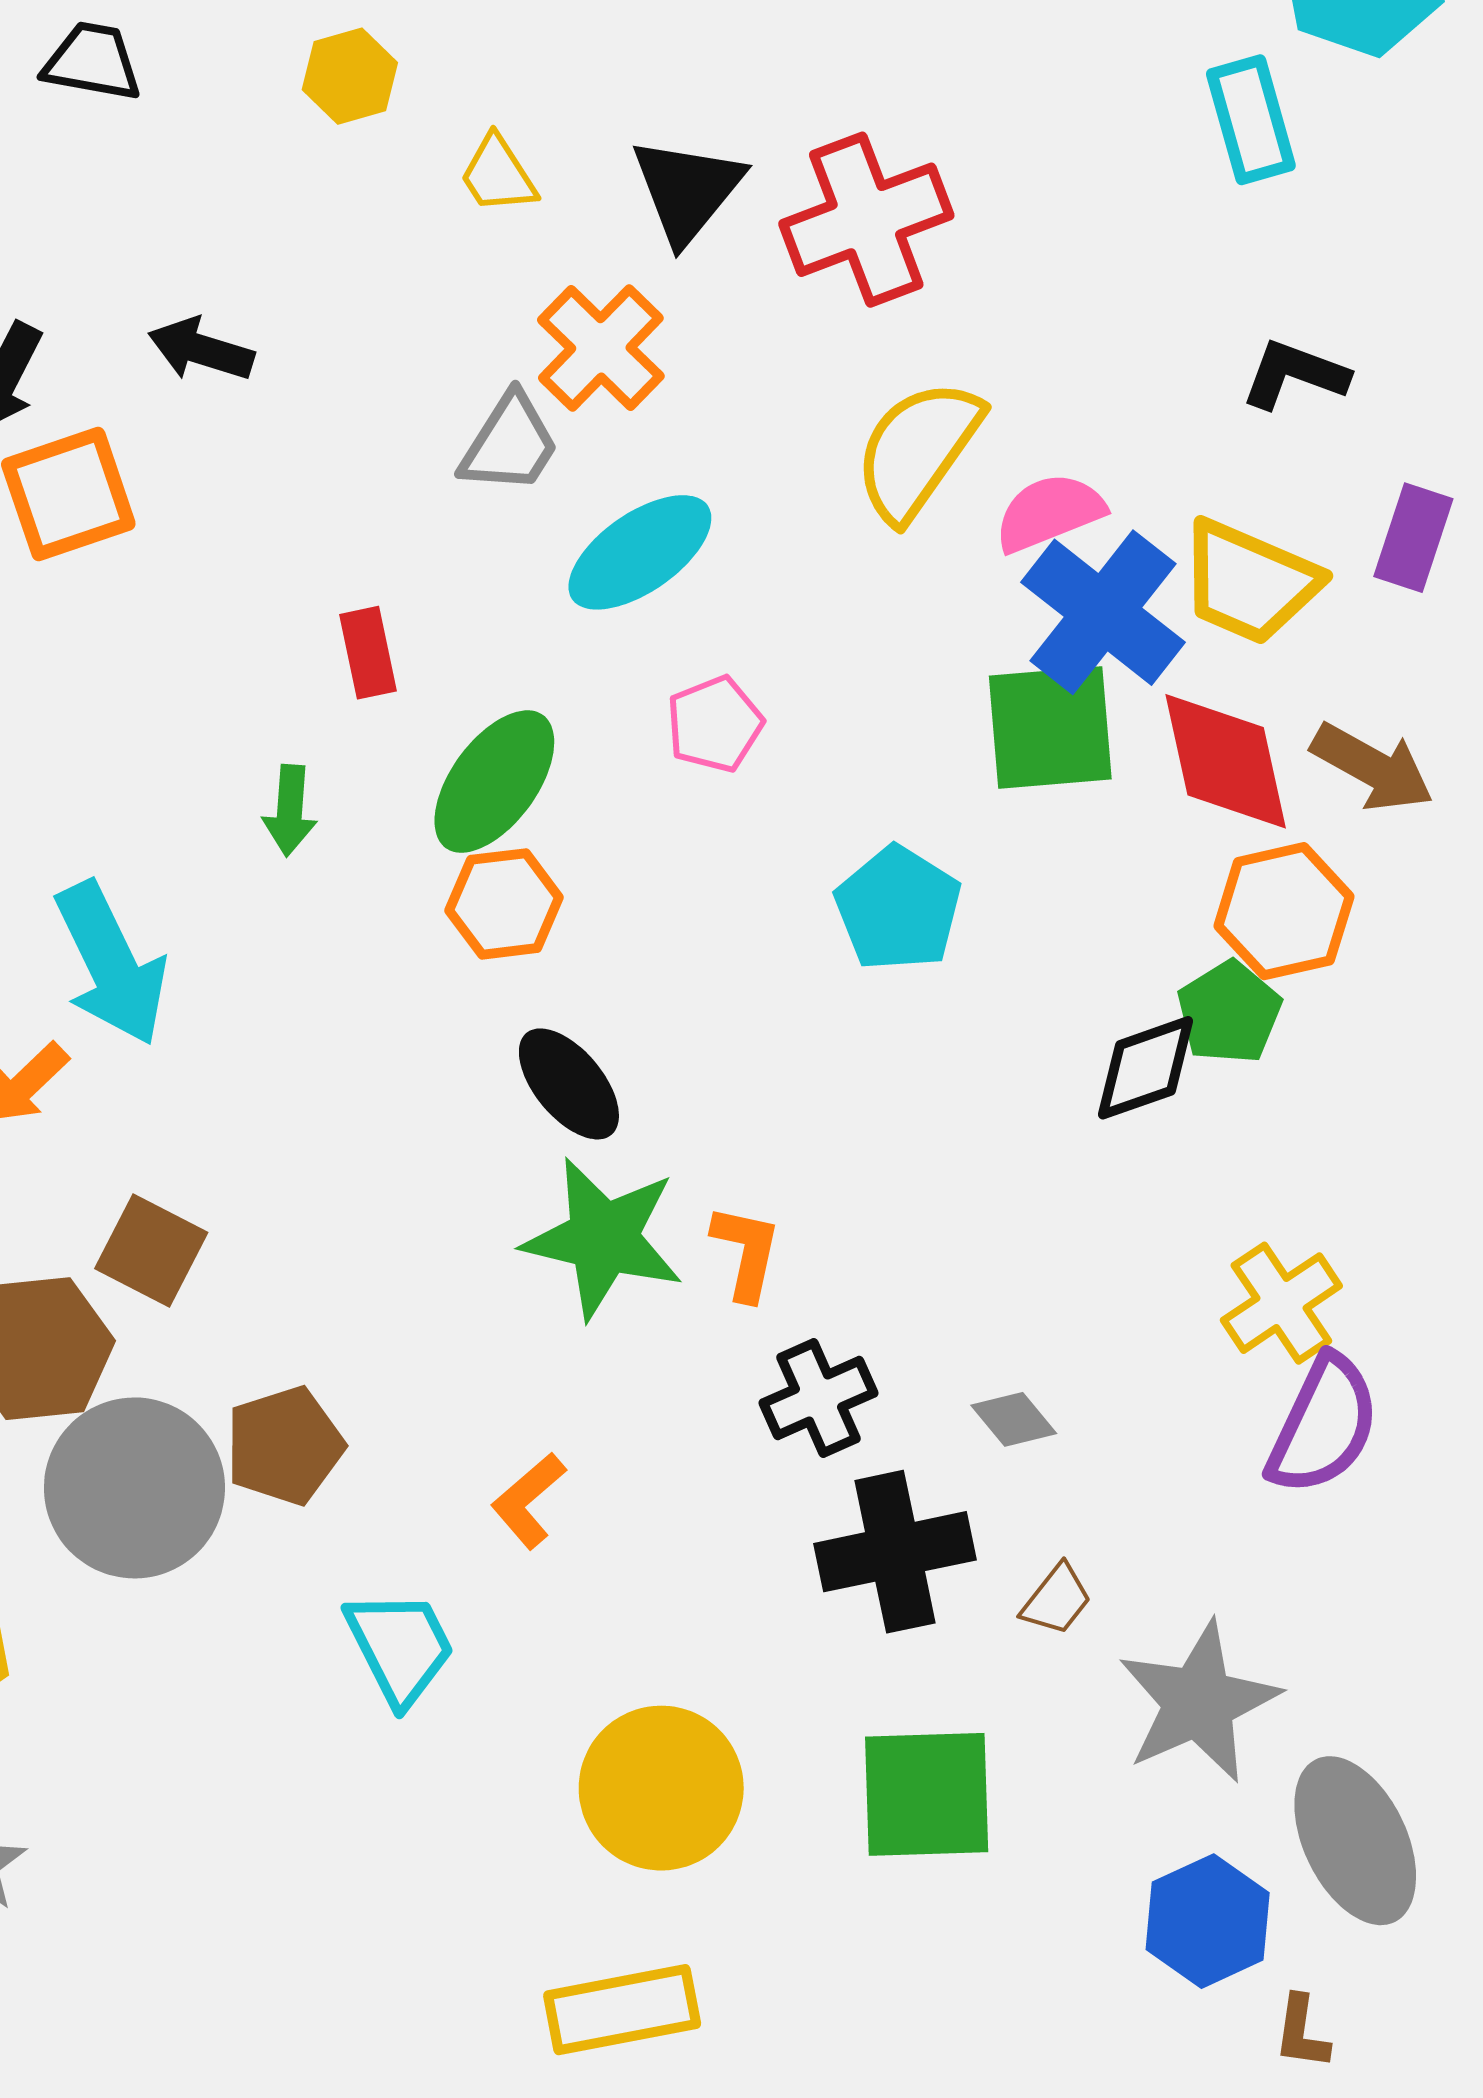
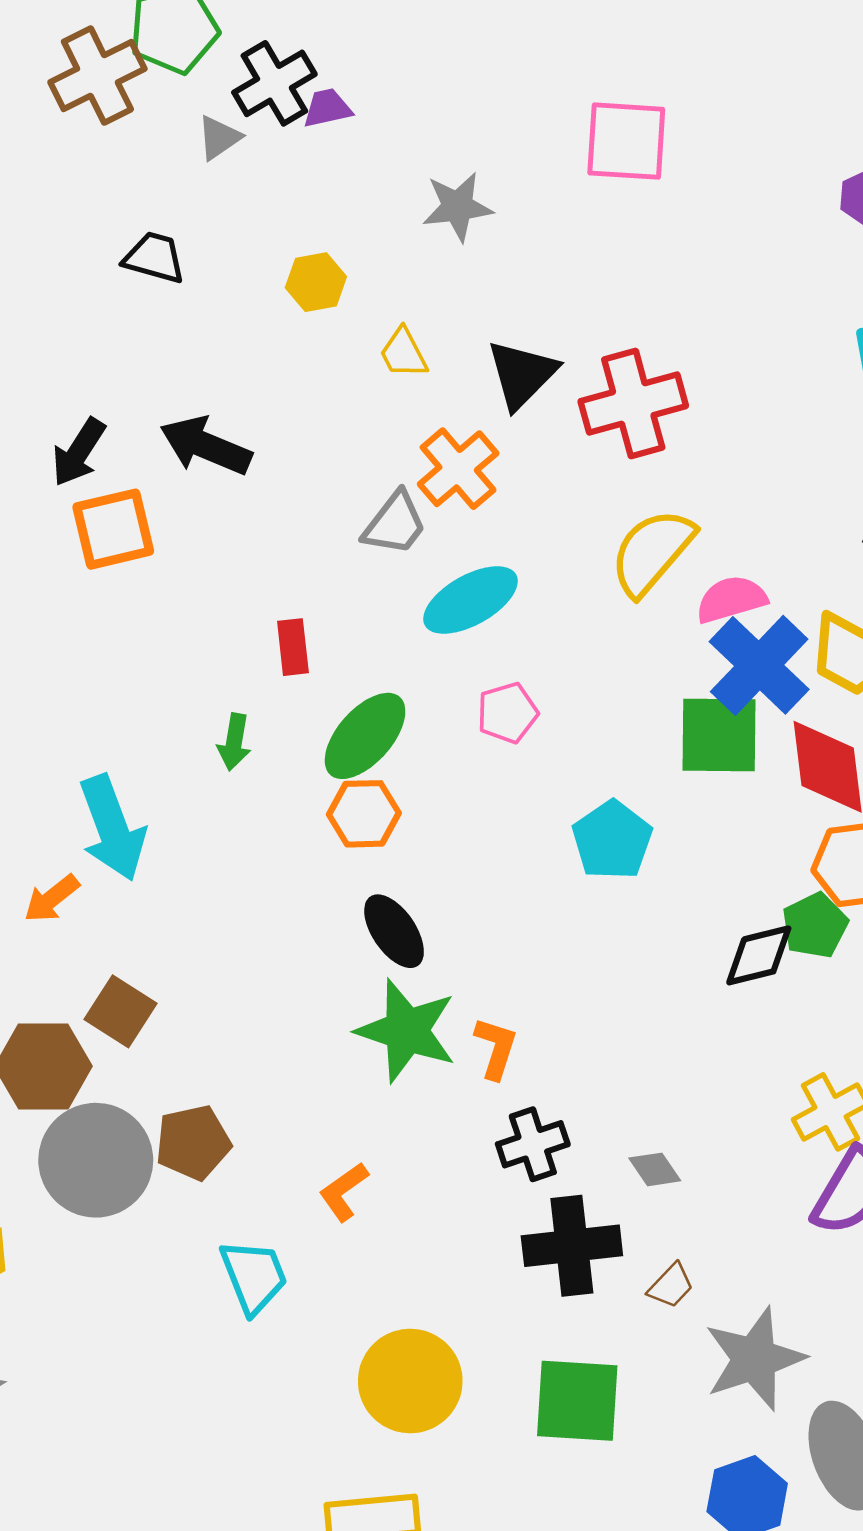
black arrow: (201, 350) -> (206, 446), size x1.4

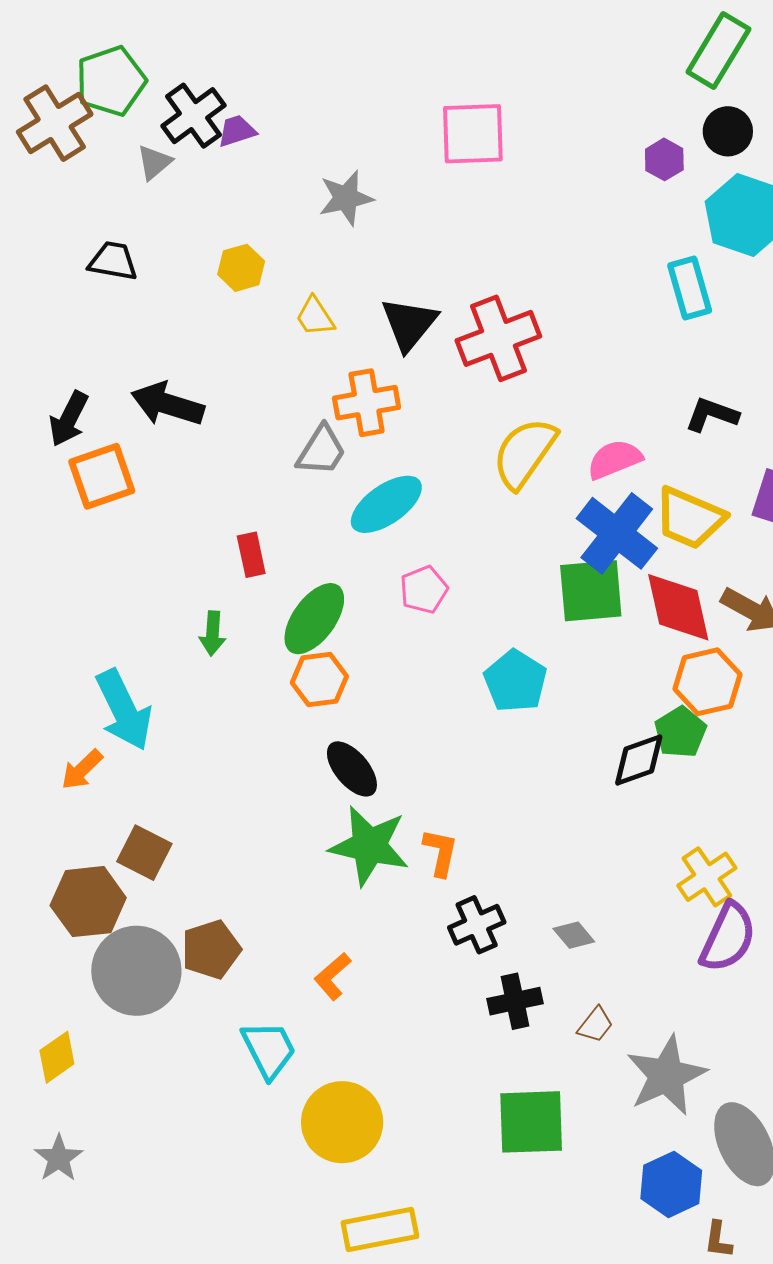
orange cross: (458, 469) -> (367, 403), turned 36
pink semicircle: (731, 599) -> (615, 459), moved
black cross: (572, 1246) -> (515, 1001), size x0.7
yellow circle: (410, 1381) -> (342, 1122), moved

